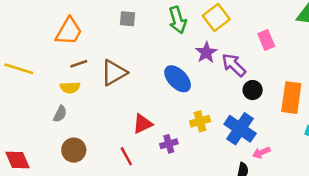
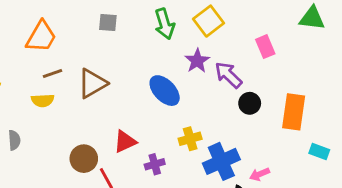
gray semicircle: (60, 114) -> (14, 140), moved, turned -30
blue cross: (240, 129) -> (221, 161), moved, turned 32
brown circle: (74, 150) -> (84, 159), moved

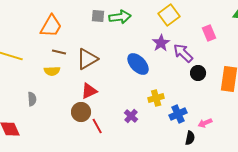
green arrow: (165, 24) -> (120, 17), moved, turned -80
brown line: (53, 74) -> (59, 52), turned 32
red triangle: (125, 142) -> (89, 91), moved
blue cross: (221, 161) -> (178, 114), size x0.7
purple cross: (155, 164) -> (131, 116), turned -32

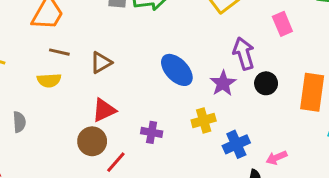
purple star: (161, 43) -> (223, 83), moved
purple arrow: (183, 53) -> (244, 54), turned 30
brown triangle: (87, 59) -> (101, 63), size x0.7
purple cross: (131, 116) -> (152, 132), moved, turned -32
red line: (97, 126) -> (116, 162), turned 70

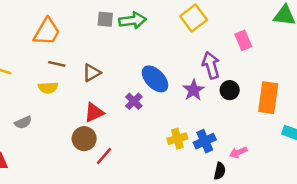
yellow cross: (204, 120) -> (177, 139), moved
gray semicircle: (19, 122) -> (23, 122), turned 70
purple cross: (152, 132) -> (134, 101), moved, turned 35

